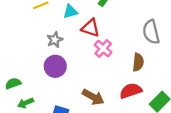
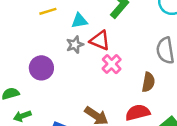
gray star: (55, 40) -> (75, 45), moved
purple circle: (55, 66) -> (41, 68), moved

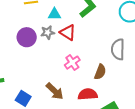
pink cross: (112, 64) -> (72, 63), moved
purple circle: (41, 68) -> (27, 37), moved

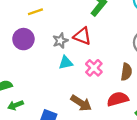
cyan triangle: (54, 14) -> (66, 63), moved
purple circle: (27, 37) -> (23, 39), moved

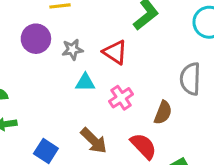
gray star: (60, 41) -> (72, 50), moved
red semicircle: (118, 99) -> (143, 146), turned 50

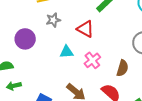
purple circle: (36, 39) -> (25, 39), moved
gray star: (72, 50) -> (53, 20), moved

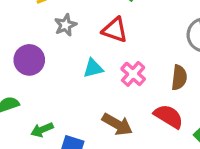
green arrow: (14, 86) -> (42, 130), moved

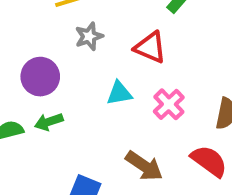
green arrow: (42, 130) -> (49, 122), moved

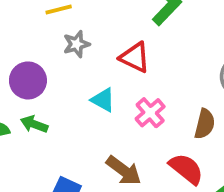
cyan triangle: (119, 93) -> (103, 100), turned 36
green arrow: (49, 122) -> (34, 124), turned 36

